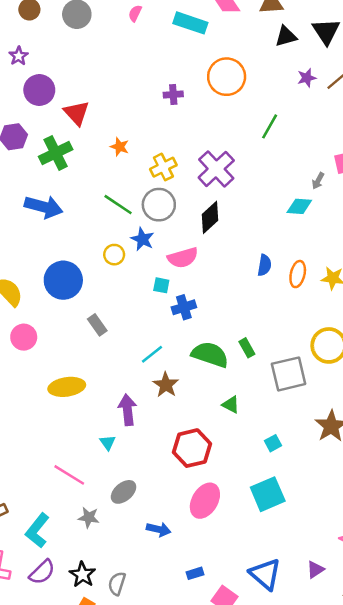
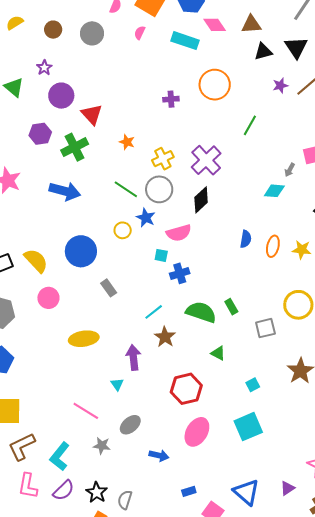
gray square: (289, 374) -> (265, 328), size x0.7

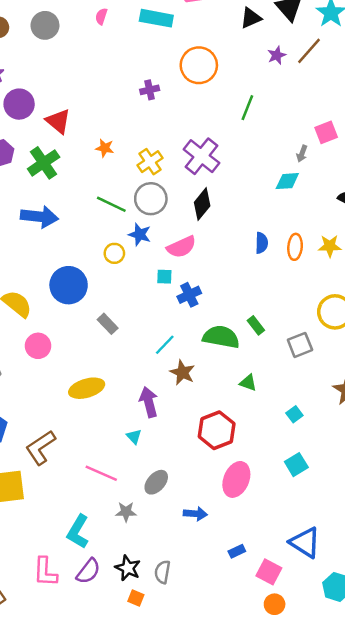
cyan square: (248, 427) -> (296, 465), size x0.7
brown L-shape: (22, 447) -> (41, 448), moved

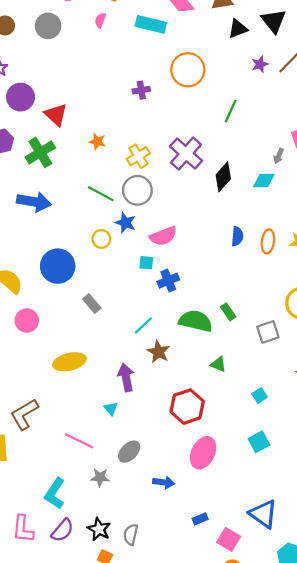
black diamond: (202, 204) -> (223, 177), moved

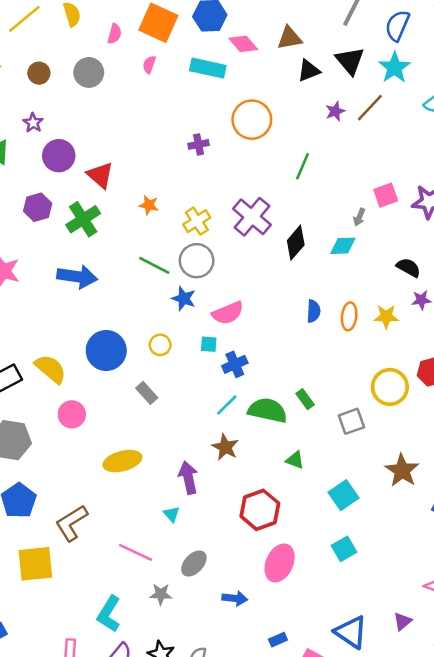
yellow circle: (101, 239) -> (160, 345), moved
cyan line: (143, 325) -> (227, 405), moved
cyan square: (260, 395) -> (344, 495), size x1.6

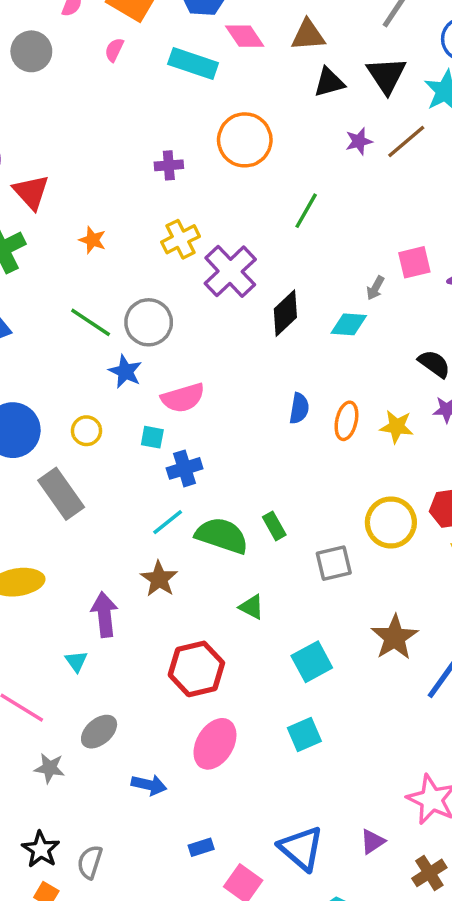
yellow cross: (197, 221) -> (181, 239), moved
gray rectangle: (147, 393) -> (61, 494), size x1.6

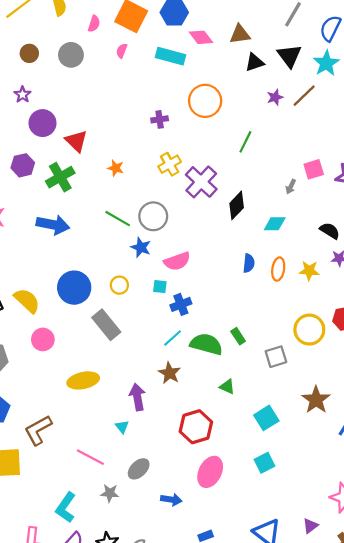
cyan diamond: (349, 324) -> (275, 224), moved

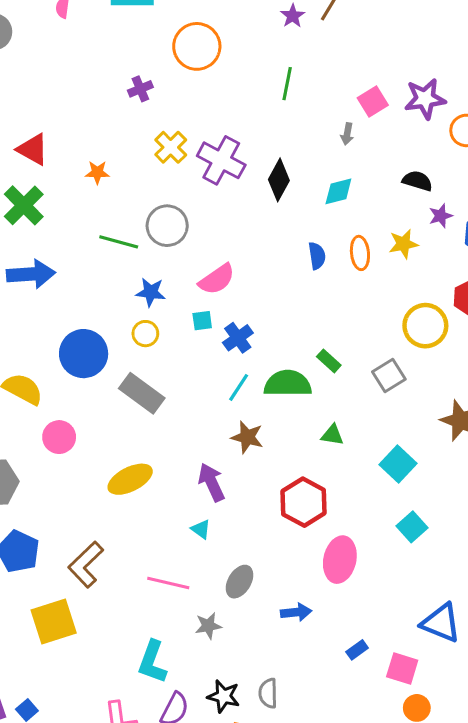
green line: (245, 142) -> (287, 84), moved
blue star: (141, 247) -> (151, 292), moved

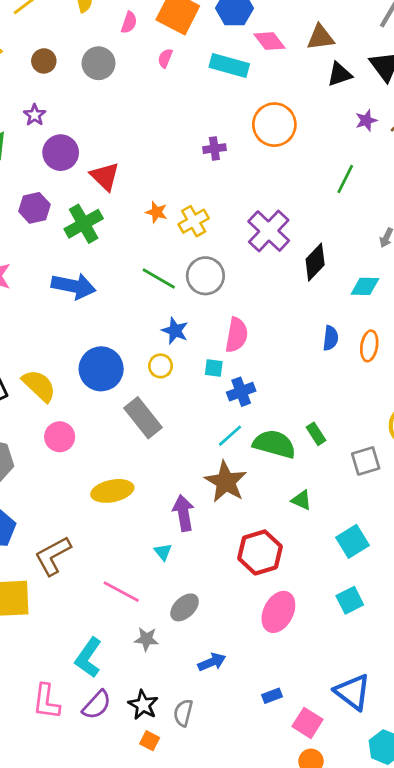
yellow cross: (171, 147) -> (194, 221), moved
pink semicircle: (217, 279) -> (237, 335), turned -60
brown star: (247, 437) -> (226, 482), size x1.4
blue arrow: (296, 612) -> (212, 662), moved, turned -32

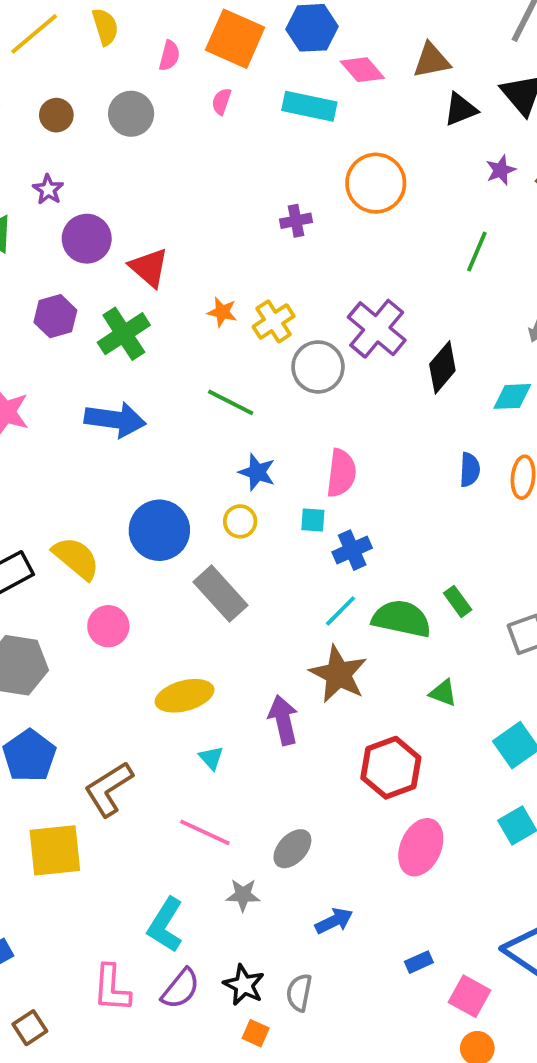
gray circle: (205, 276) -> (318, 367), moved
cyan triangle: (163, 552) -> (211, 758), moved

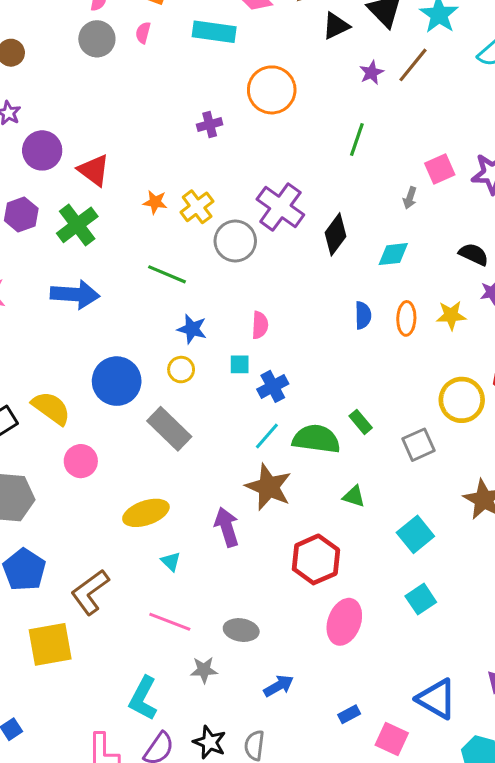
gray circle: (131, 114) -> (97, 39), moved
pink semicircle: (341, 473) -> (260, 325), size x0.7
gray ellipse: (292, 849) -> (241, 630), turned 60

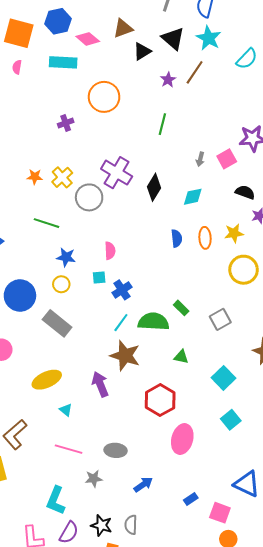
pink square: (440, 169) -> (227, 159), moved
yellow circle: (462, 400) -> (244, 270), moved

